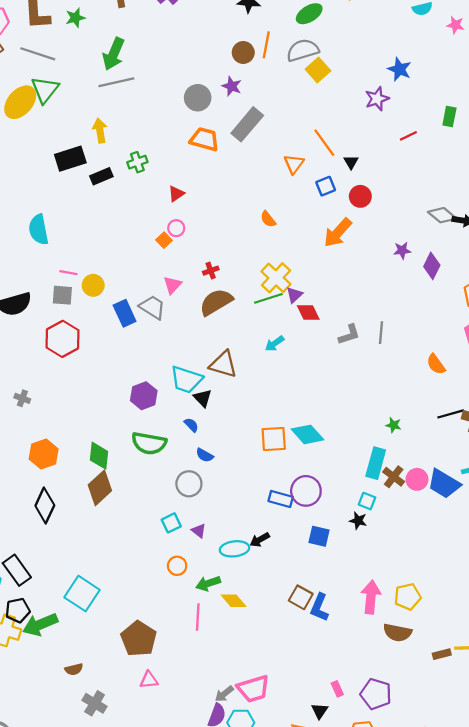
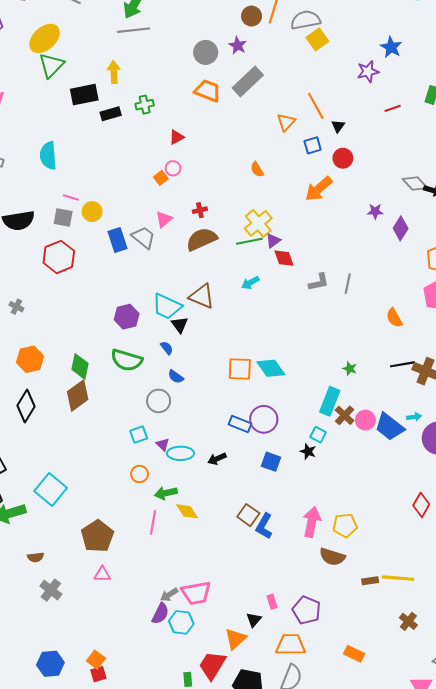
green triangle: (45, 90) -> (51, 65), moved
cyan ellipse: (235, 549) -> (181, 453), moved

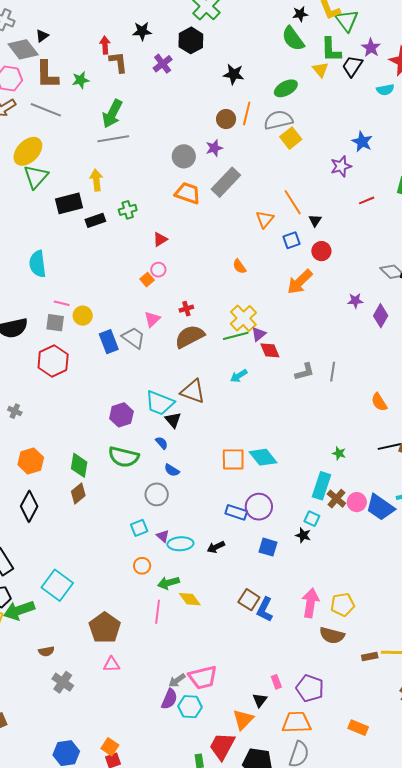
purple star: (238, 45) -> (214, 148), turned 30
brown diamond: (78, 396) -> (78, 493), size x0.7

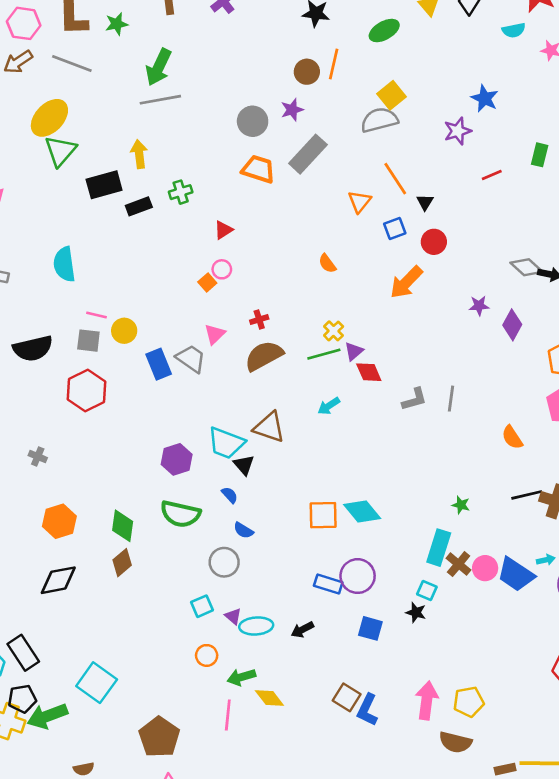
gray semicircle: (278, 120) -> (379, 120), moved
yellow cross: (243, 318) -> (334, 331), size x0.6
black diamond: (29, 506) -> (58, 580), turned 52

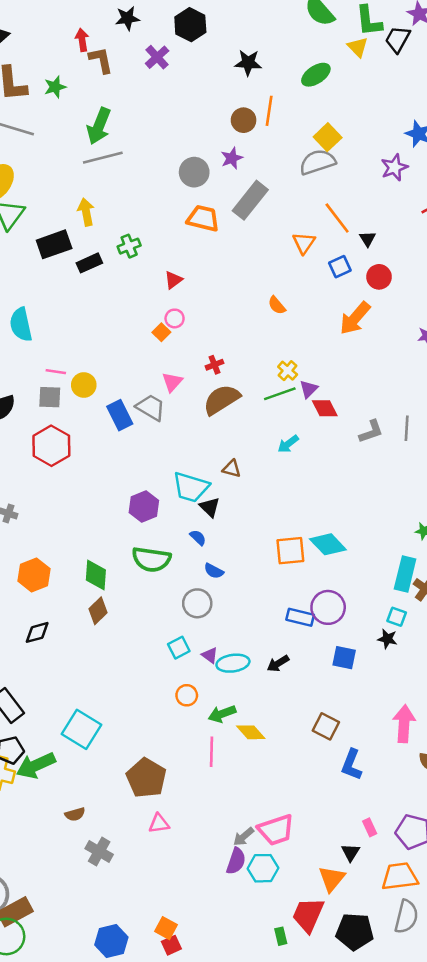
brown triangle: (269, 427) -> (232, 469), size x0.6
black diamond: (58, 580) -> (37, 632), size x0.7
blue L-shape: (367, 710) -> (352, 765), moved

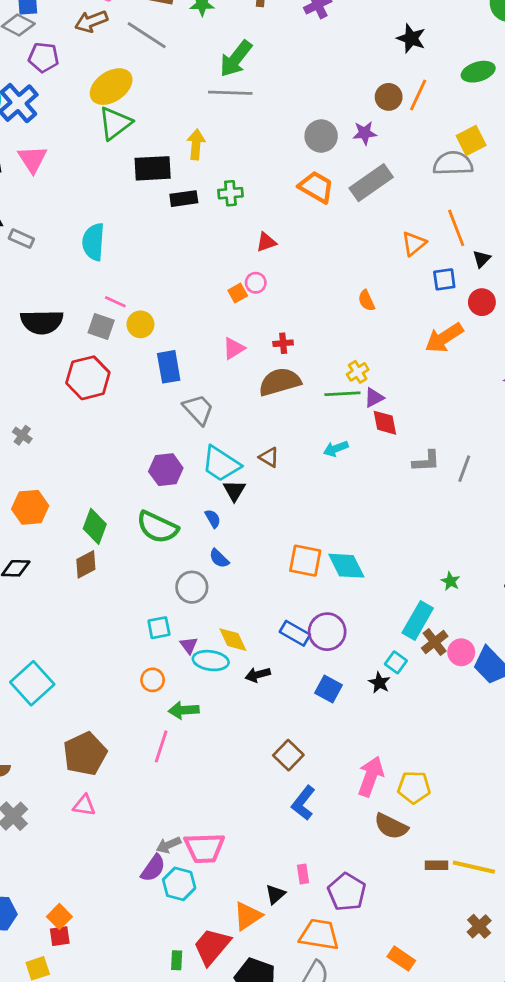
gray trapezoid: (151, 407) -> (198, 410), moved
yellow diamond: (251, 732) -> (233, 640), moved

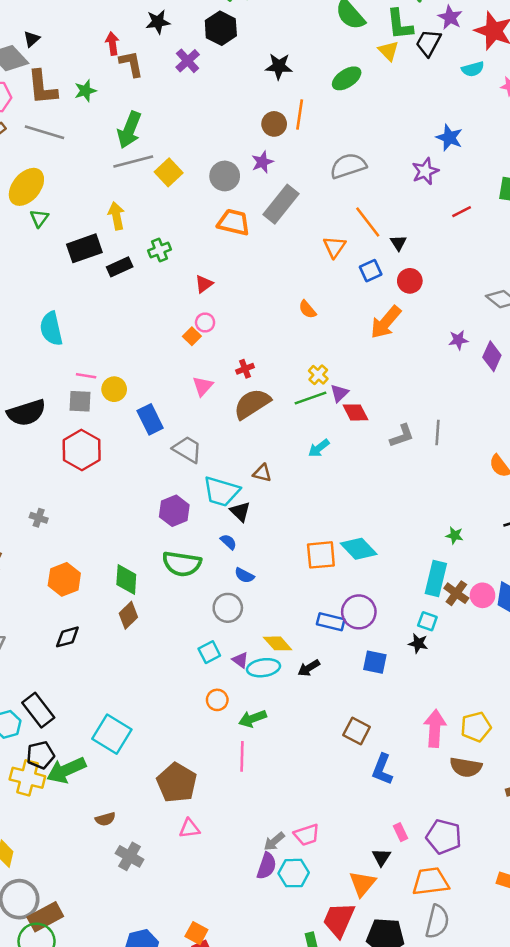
green triangle: (115, 123) -> (39, 218), size x0.6
yellow square: (471, 141) -> (169, 172), moved
pink trapezoid: (204, 848) -> (307, 835), size x0.7

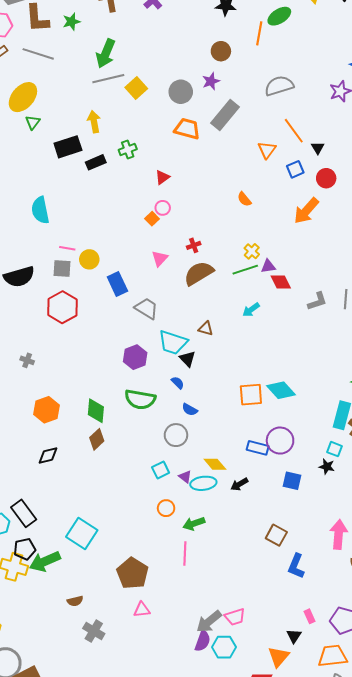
orange line: (300, 115) -> (259, 33), moved
purple triangle: (339, 393) -> (268, 266), turned 35
gray arrow: (274, 841) -> (209, 622), size x1.5

